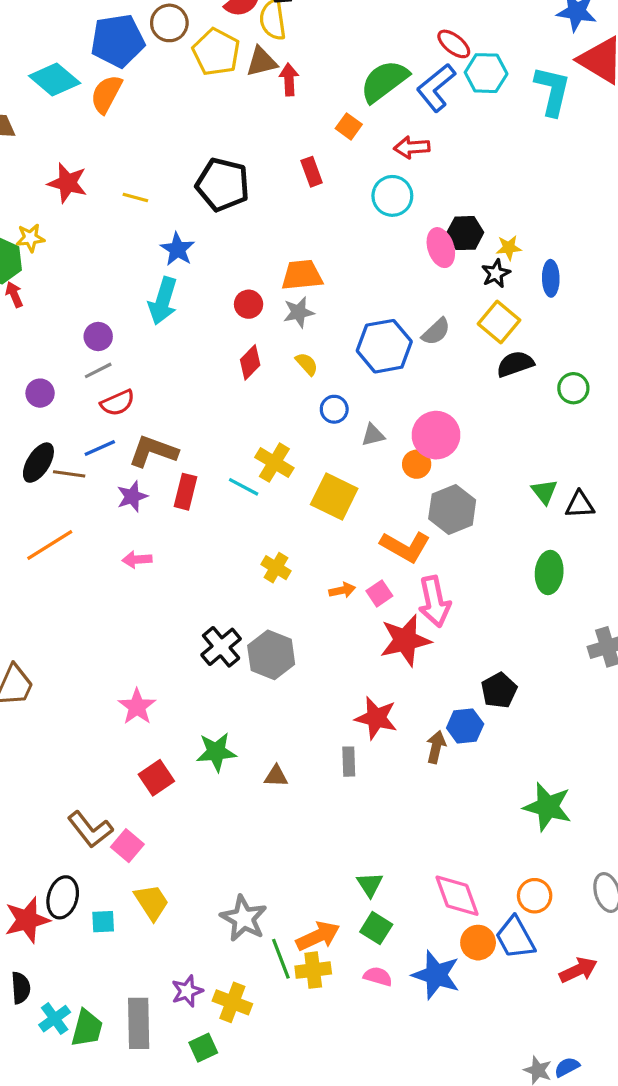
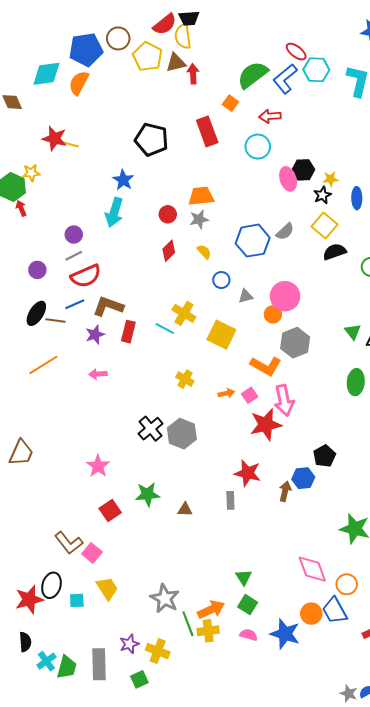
cyan diamond: (55, 80) -> (46, 74), turned -48
red rectangle: (312, 172) -> (207, 131), size x1.6
yellow line: (135, 198) -> (71, 145), moved
red semicircle: (118, 403) -> (86, 276), size x1.4
pink diamond: (457, 896) -> (312, 569), moved

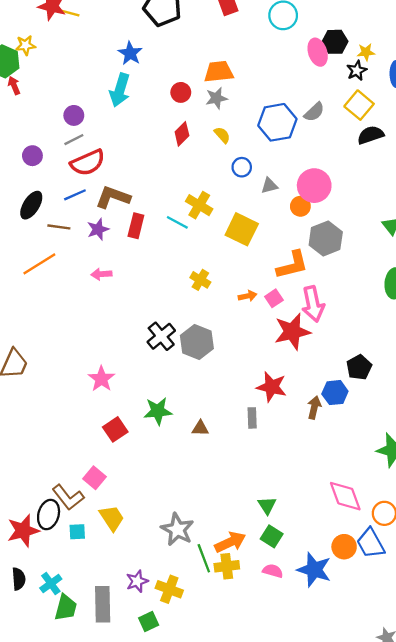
brown line: (56, 320) -> (59, 227), moved
orange L-shape: (266, 366) -> (292, 265), turned -44
brown L-shape: (69, 543) -> (68, 497), moved
cyan cross: (46, 661) -> (51, 584), moved

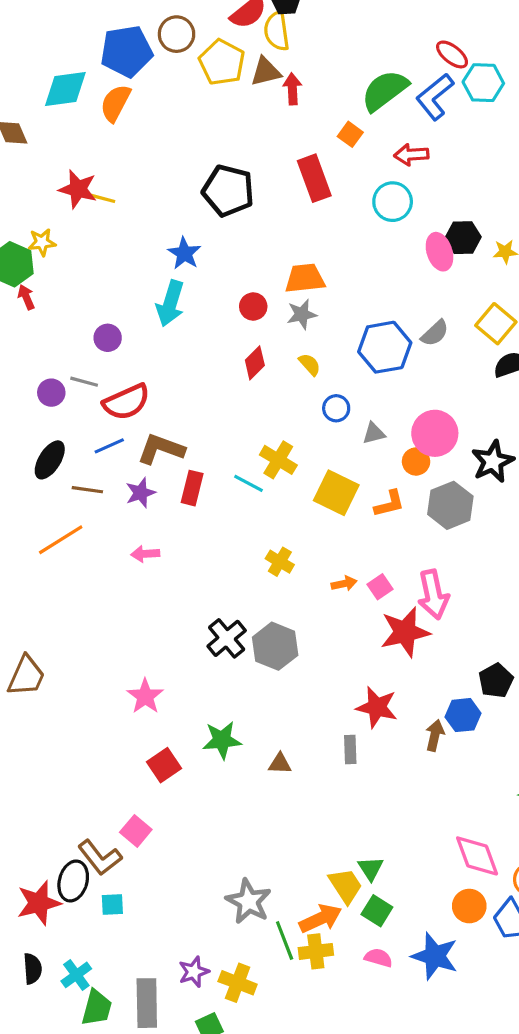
black star: (357, 71) -> (493, 461), moved, size x1.5
gray line: (74, 140) -> (84, 382), moved, turned 42
orange L-shape: (292, 265) -> (389, 504), moved, size x0.7
yellow trapezoid: (112, 518) -> (346, 886), moved
orange circle: (344, 547) -> (469, 906), moved

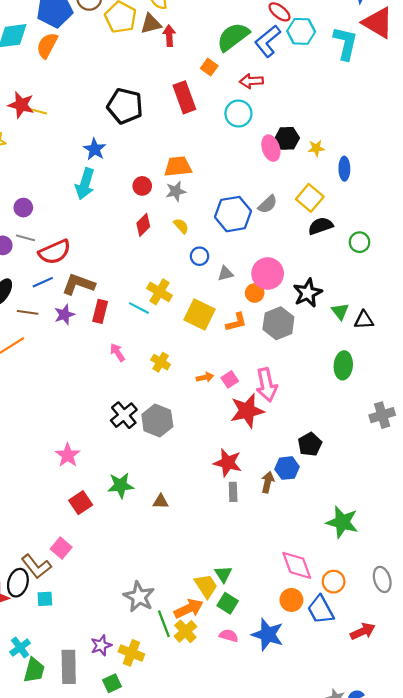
purple circle: (108, 338) -> (23, 208), moved
pink arrow: (145, 554) -> (117, 352), moved, turned 60
gray rectangle: (350, 750) -> (233, 492), moved
yellow cross: (316, 951) -> (185, 631), turned -35

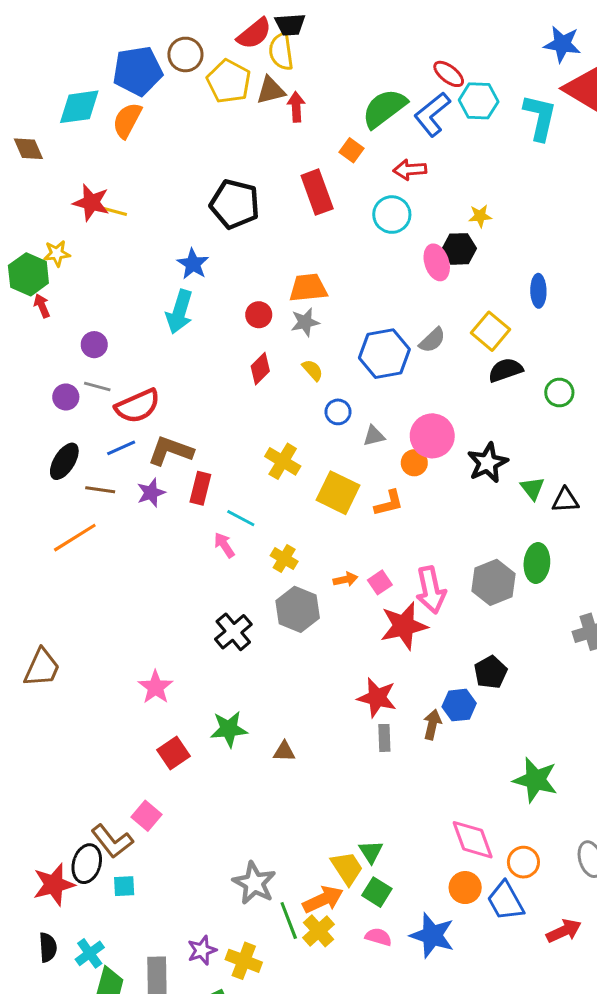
yellow star: (316, 148) -> (480, 216), moved
cyan line: (139, 308) -> (241, 518), moved
gray hexagon: (278, 323) -> (494, 582), moved
gray hexagon: (157, 421) -> (298, 609), moved

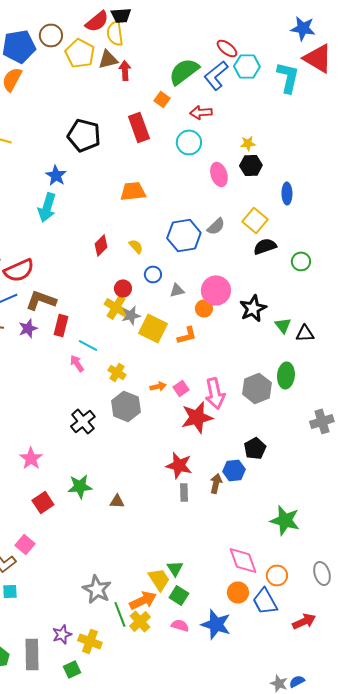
black hexagon: (459, 249) -> (251, 165), moved
red circle: (259, 315) -> (123, 288), moved
gray star: (305, 322) -> (131, 315), moved

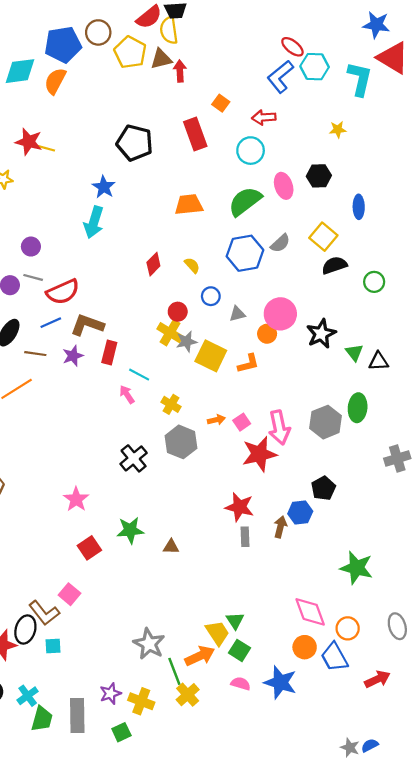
green semicircle: (184, 71) -> (245, 201), moved
yellow star: (248, 143) -> (338, 130), moved
yellow cross: (140, 621) -> (188, 695), moved

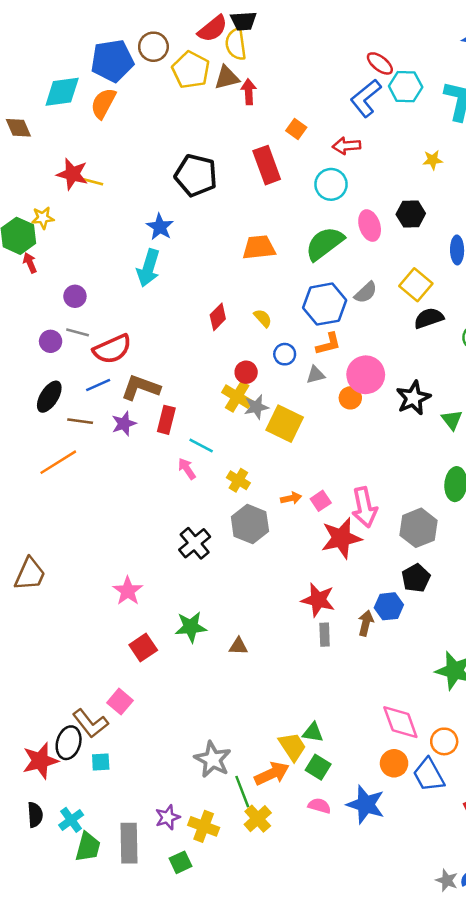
orange L-shape: (248, 364) -> (328, 344), moved
gray hexagon: (326, 422) -> (418, 528), moved
green triangle: (235, 621) -> (313, 732), turned -48

